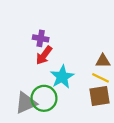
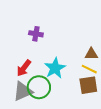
red arrow: (44, 55) -> (24, 68), moved

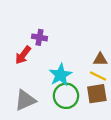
red arrow: (24, 68) -> (23, 55), moved
green circle: (39, 87) -> (66, 96), moved

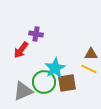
brown square: (97, 94) -> (67, 83), moved
green circle: (66, 96) -> (44, 82), moved

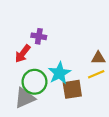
yellow line: (89, 69) -> (96, 74), turned -49
green circle: (44, 82) -> (34, 82), moved

